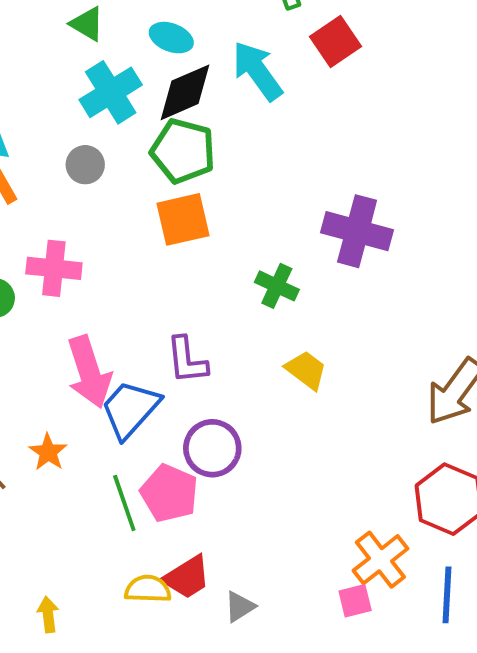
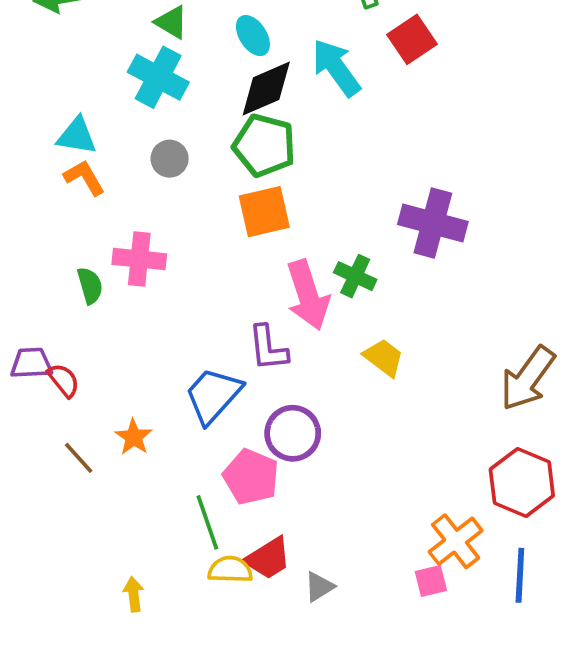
cyan ellipse: (171, 38) -> (253, 36), turned 36
cyan cross: (111, 92) -> (158, 77), moved, turned -30
pink arrow: (89, 372) -> (308, 295), moved
green line: (124, 503) -> (207, 522), moved

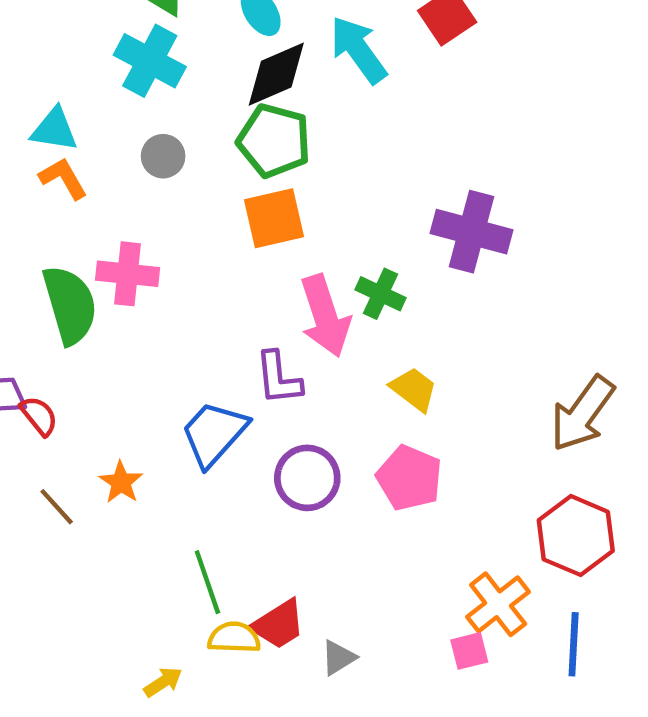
green semicircle: (90, 286) -> (70, 305), size x1.8
pink pentagon: (251, 477) -> (409, 478), moved
yellow arrow: (134, 594) -> (163, 682), moved, turned 64

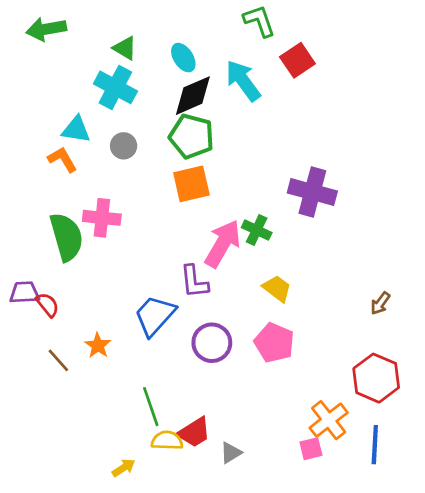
cyan triangle: (54, 130) -> (76, 130), moved
pink arrow: (325, 316) -> (223, 244), turned -132
brown arrow: (582, 414) -> (380, 303), size x0.5

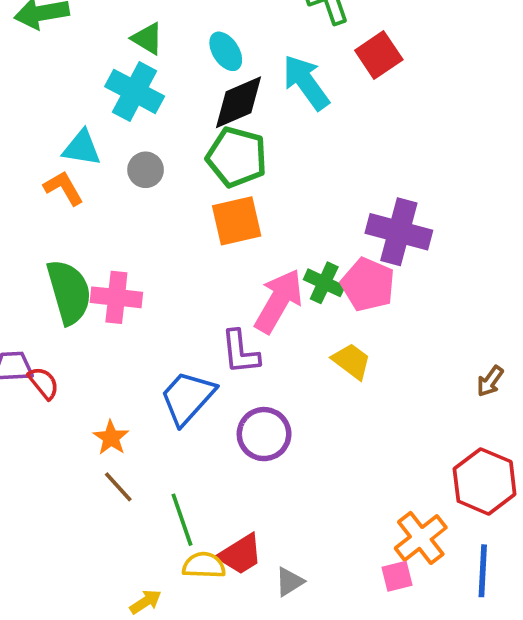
pink cross: (102, 218) -> (116, 297), moved
pink pentagon: (274, 343) -> (368, 285), moved
brown line: (58, 360) -> (118, 487), moved

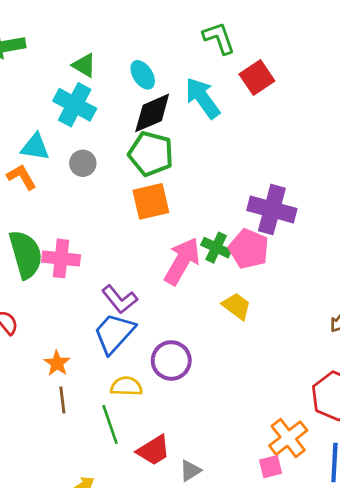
purple L-shape: (240, 352) -> (120, 299), moved, turned -33
brown line: (118, 487) -> (62, 400), turned 35
yellow semicircle: (204, 565) -> (126, 386), moved

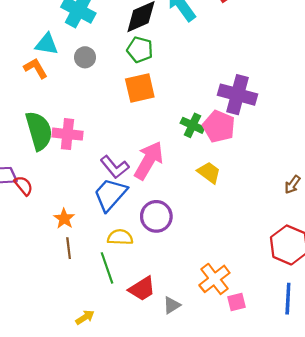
green pentagon: (151, 154) -> (140, 50), size x0.7
pink arrow: (182, 261) -> (149, 160), moved
orange cross: (288, 438) -> (214, 279), moved

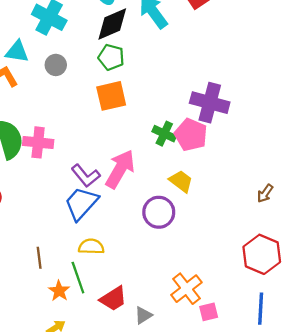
purple circle: (156, 216) -> (159, 212), moved
orange star: (64, 219) -> (59, 291), moved

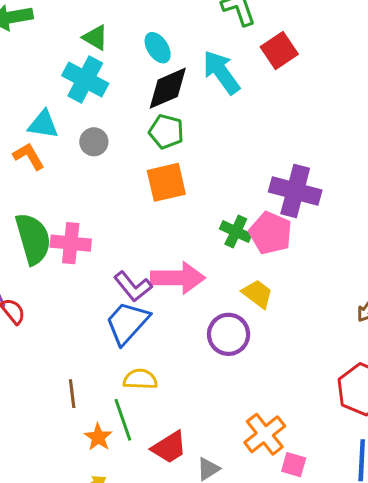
pink arrow: (120, 169) -> (178, 278), turned 60
pink square: (209, 312) -> (294, 465), turned 30

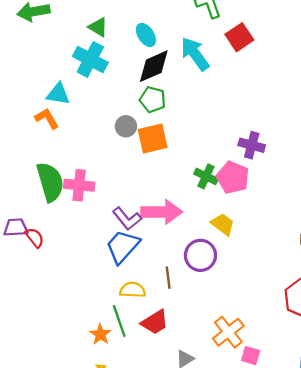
gray circle: (94, 142) -> (126, 126), moved
purple cross: (295, 191) -> (252, 145), size x0.7
brown line: (72, 394) -> (168, 278), moved
red trapezoid: (169, 447) -> (155, 322), moved

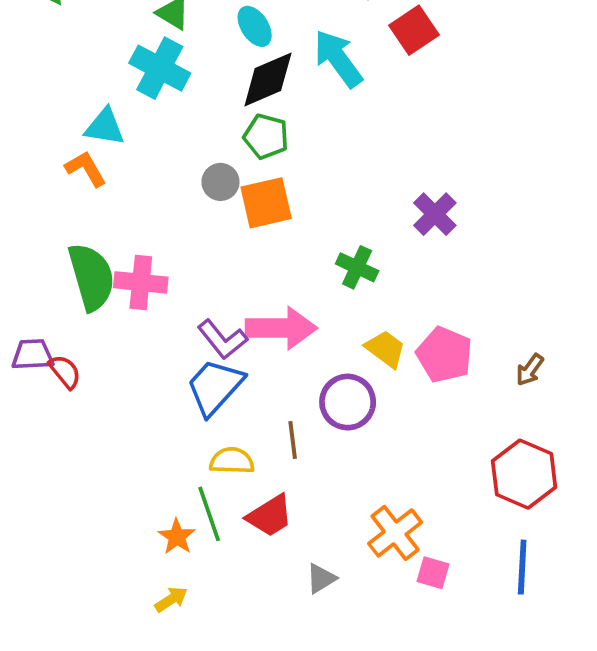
purple cross: (252, 145) -> (435, 214), turned 30
pink pentagon: (233, 177) -> (444, 355), moved

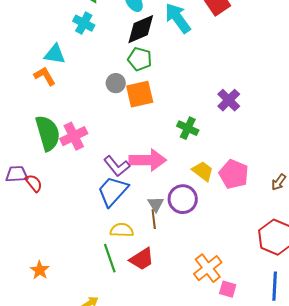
cyan cross: (160, 68) -> (84, 23), size x0.7
pink cross: (141, 282) -> (74, 136), turned -32
orange star: (177, 537) -> (40, 270), moved
gray triangle: (321, 578) -> (156, 204), moved, turned -30

